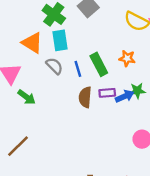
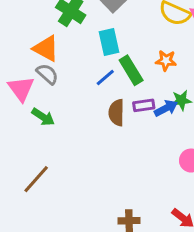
cyan rectangle: (60, 40) -> (109, 42), moved
gray semicircle: (54, 66) -> (47, 74), moved
blue line: (78, 69) -> (105, 78), turned 70

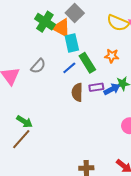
orange triangle: (46, 49) -> (61, 28), moved
gray semicircle: (47, 74) -> (38, 66), moved, turned 91
green arrow: (43, 117) -> (24, 122), moved

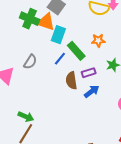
cyan rectangle: (72, 43) -> (58, 35), turned 42
blue arrow: (112, 89) -> (92, 91), moved

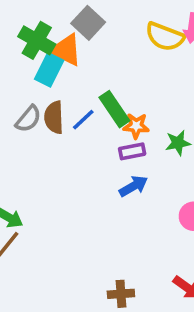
cyan rectangle: (58, 35) -> (49, 70), moved
orange star: (98, 40) -> (136, 126), moved
brown semicircle: (71, 81) -> (54, 117), moved

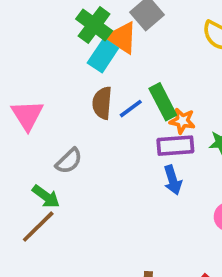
gray semicircle: (28, 119) -> (69, 161), moved
purple rectangle: (132, 151) -> (175, 146), size x1.4
blue arrow: (133, 186) -> (173, 180), turned 96

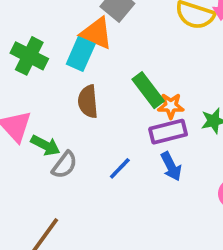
green cross: (94, 25) -> (29, 56), moved
blue line: (131, 109) -> (120, 168), moved
green arrow: (46, 196) -> (45, 145), moved

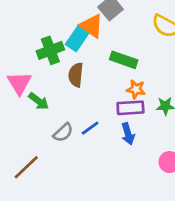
green cross: (29, 56) -> (50, 50), moved, turned 32
green rectangle: (148, 90) -> (124, 60), moved, turned -44
gray semicircle: (65, 165) -> (63, 132), moved

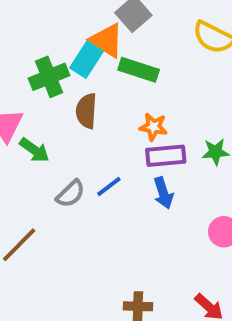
green rectangle: (124, 60) -> (139, 70), moved
orange star: (136, 89) -> (153, 127), moved

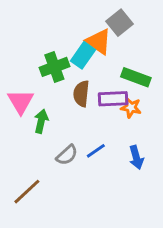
green rectangle: (139, 70) -> (136, 77), moved
green arrow: (34, 150) -> (41, 121), turned -115
purple rectangle: (166, 156) -> (113, 99), moved

